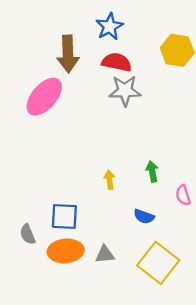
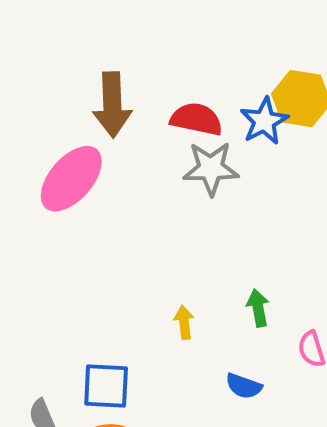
blue star: (110, 27) -> (264, 121), moved

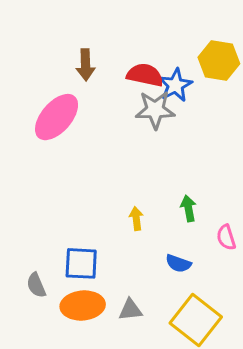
brown arrow: (112, 105) -> (86, 65), size x0.7
blue star: (264, 121) -> (175, 85), moved

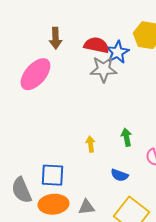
gray semicircle: (36, 285) -> (21, 190), size x1.5

